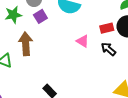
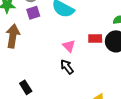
black arrow: (108, 49) -> (67, 67), moved

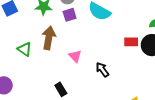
pink triangle: (69, 46) -> (75, 56), moved

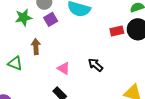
brown arrow: (49, 38) -> (36, 47), size x0.7
pink triangle: (75, 56) -> (64, 68), moved

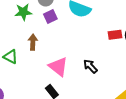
pink triangle: (64, 68) -> (58, 67), size x1.5

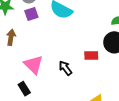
red rectangle: (115, 35) -> (91, 55), moved

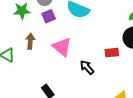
pink triangle: (34, 65) -> (62, 47), moved

